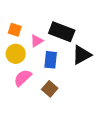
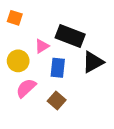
orange square: (15, 30) -> (15, 18), moved

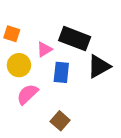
orange square: (15, 18) -> (12, 34), moved
brown square: (57, 101) -> (60, 121), moved

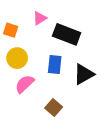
pink triangle: (44, 49) -> (40, 18), moved
black triangle: (99, 66) -> (84, 74), moved

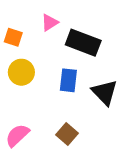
black triangle: (84, 74) -> (105, 92), turned -45
pink semicircle: (25, 84) -> (17, 135), moved

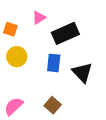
black rectangle: (83, 43) -> (65, 33), turned -45

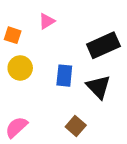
black rectangle: (65, 33) -> (103, 45), moved
brown square: (53, 105) -> (76, 126), moved

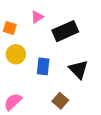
black rectangle: (103, 45) -> (65, 31), moved
blue rectangle: (64, 76) -> (43, 66), moved

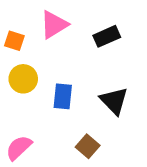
pink triangle: (37, 17) -> (54, 25), size x1.5
black rectangle: (65, 31) -> (107, 36), moved, size x0.7

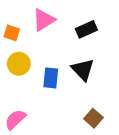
black triangle: (114, 101) -> (83, 70), moved
brown square: (88, 146) -> (93, 118), moved

